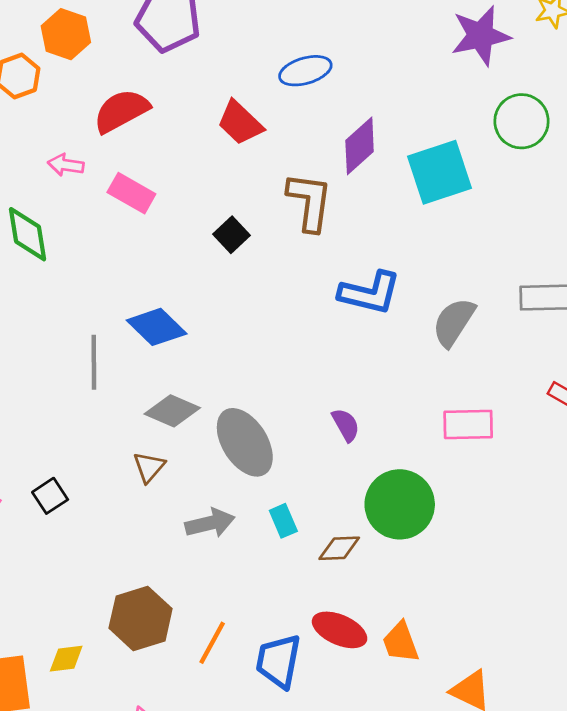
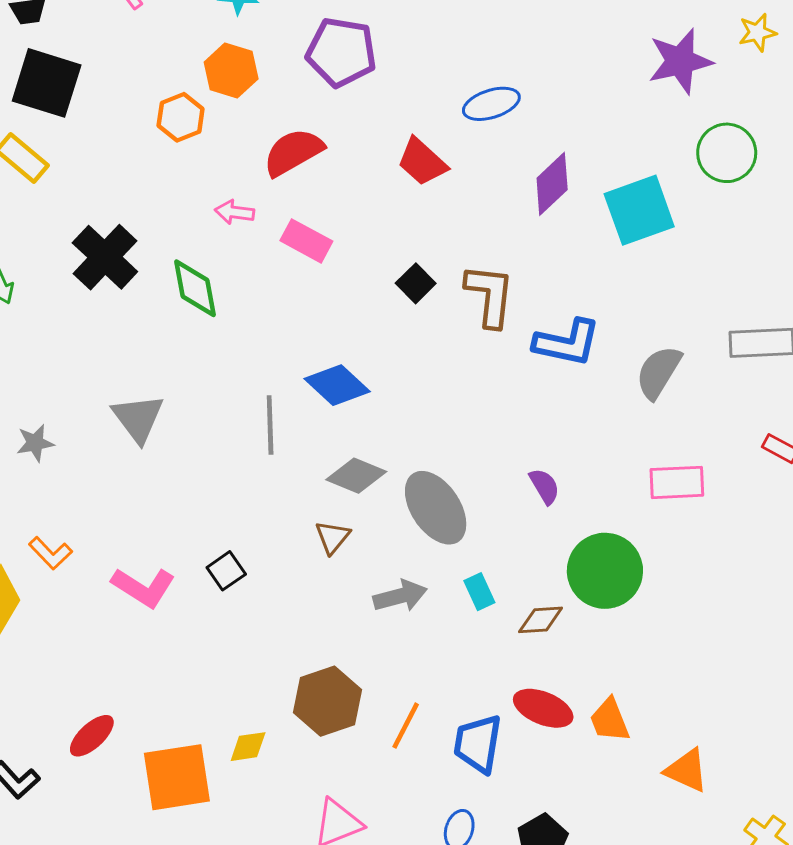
brown L-shape: (310, 202) -> (490, 295), moved

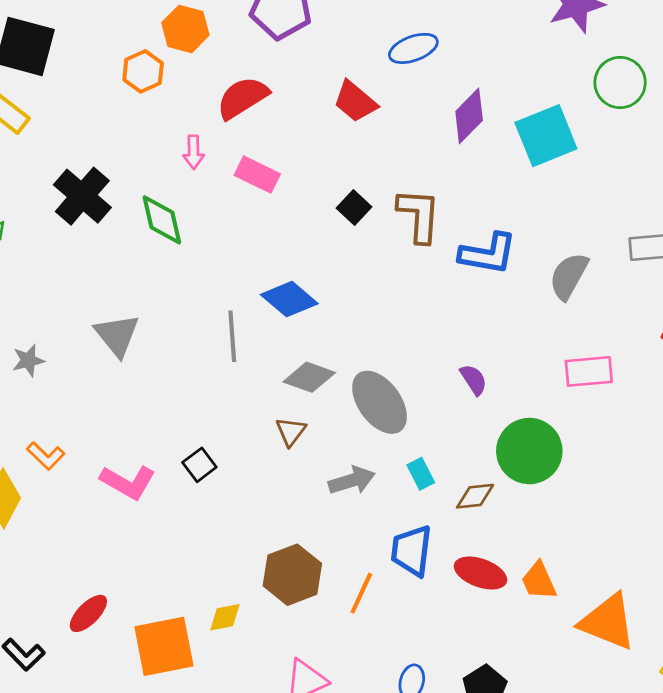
pink arrow: (235, 212) -> (194, 152), turned -96
blue trapezoid: (478, 744) -> (412, 551), moved
orange triangle: (687, 770) -> (608, 622), size x1.5

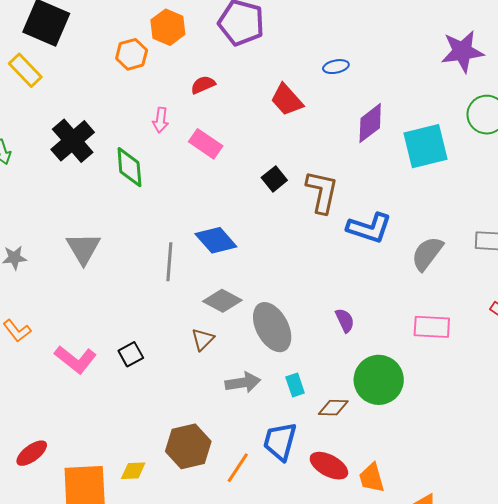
blue ellipse: (413, 48) -> (336, 67), size x0.7
red semicircle: (242, 98) -> (203, 85), size x0.6

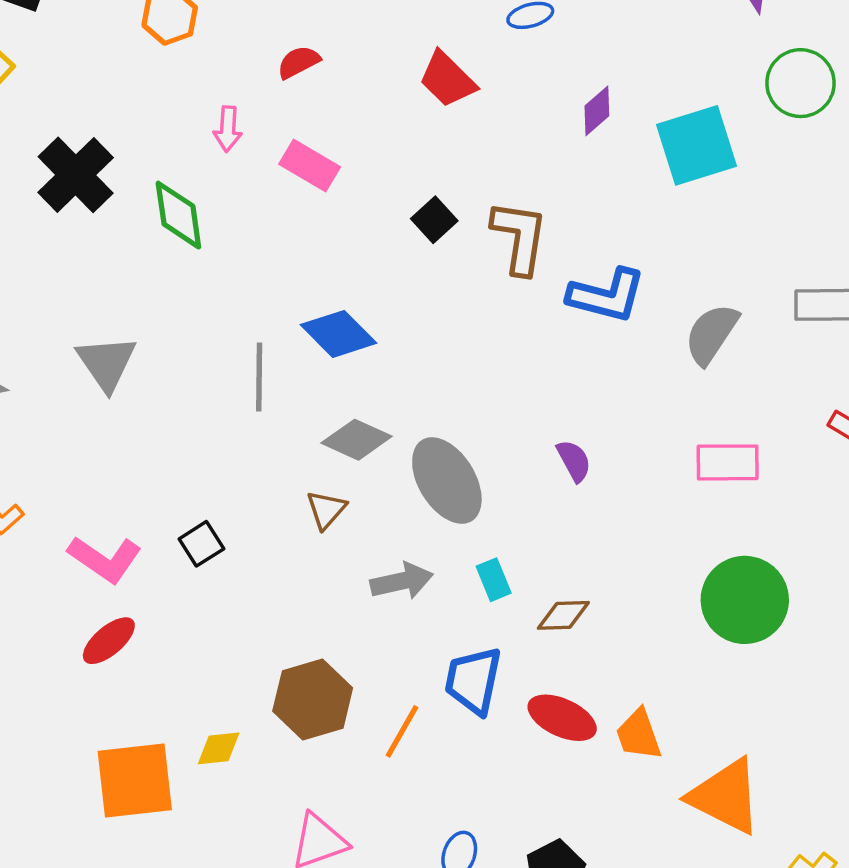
purple diamond: (370, 123) -> (597, 111), size x0.7
green circle: (379, 380) -> (745, 600), moved
red ellipse: (32, 453) -> (109, 641), moved

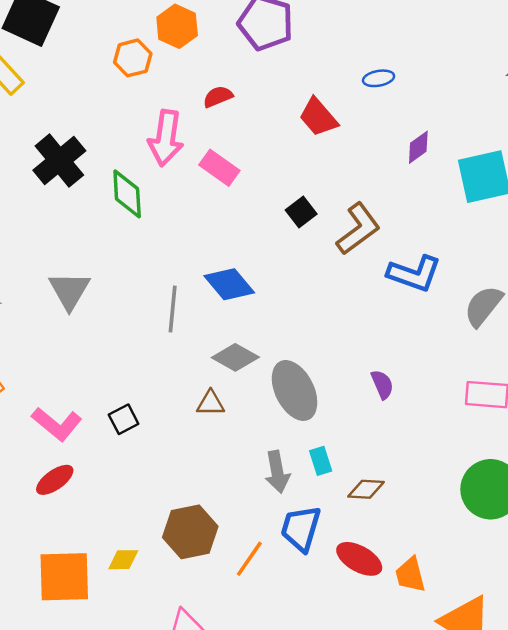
pink arrow: (228, 129) -> (166, 138), size x1.8
brown L-shape: (519, 237) -> (358, 229), turned 40
brown triangle: (326, 510) -> (211, 403), turned 44
gray arrow: (402, 581) -> (277, 472), moved, turned 87

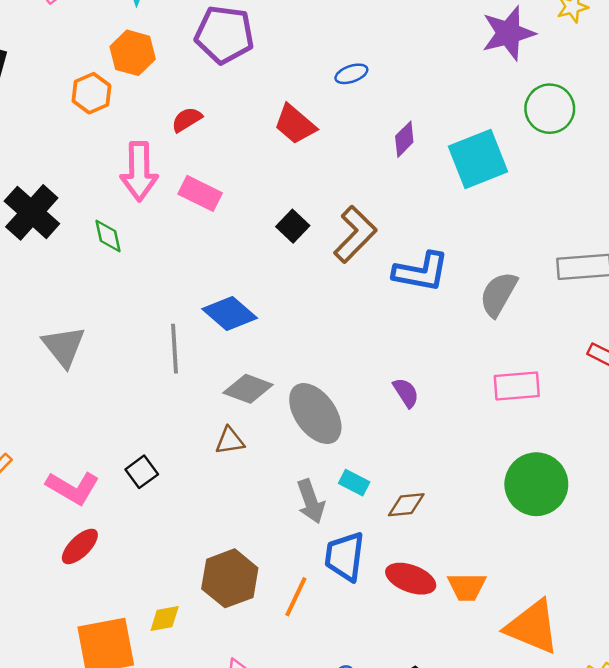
green diamond: (127, 194) -> (108, 236), size x0.7
cyan rectangle: (321, 461) -> (354, 483), turned -36
orange trapezoid: (410, 575) -> (467, 587), turned -66

